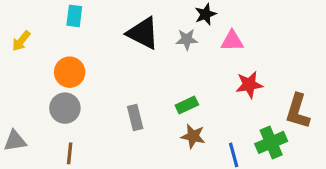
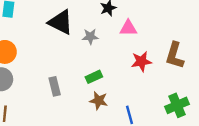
gray star: (187, 39) -> (90, 36), moved
brown L-shape: (298, 111) -> (175, 55), moved
green cross: (271, 142) -> (177, 105), moved

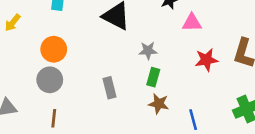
gray star: (90, 36) -> (148, 51), moved
green rectangle: (94, 77) -> (153, 77), turned -49

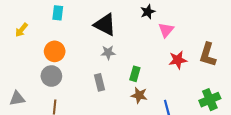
pink triangle: (192, 23) -> (166, 30), turned -49
gray star: (148, 51) -> (108, 52), moved

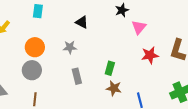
black triangle: (105, 25) -> (82, 22), size x0.6
gray star: (108, 52) -> (70, 47), moved

